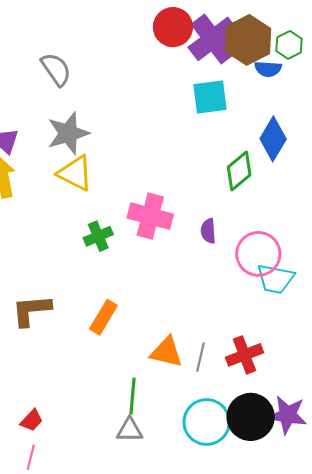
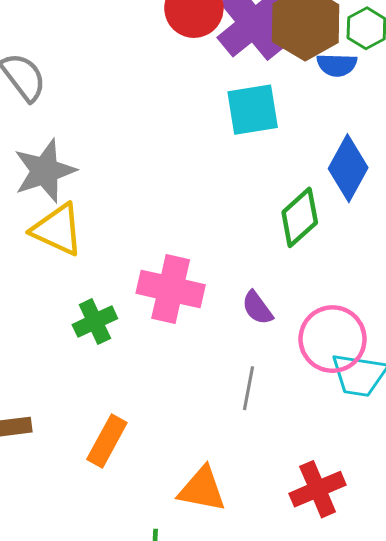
purple semicircle: (208, 231) -> (257, 308), turned -30
gray line: (200, 357) -> (249, 388), moved

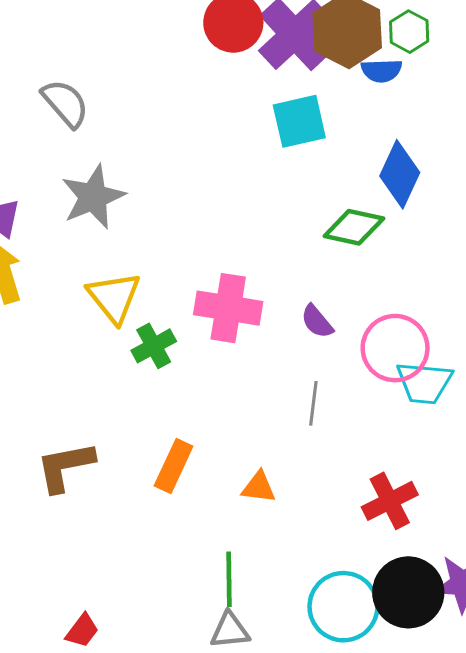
green diamond: (300, 217) -> (354, 227), turned 58
yellow triangle: (57, 230) -> (114, 297), moved, turned 30
orange triangle: (202, 489) -> (259, 487), moved, size x0.7

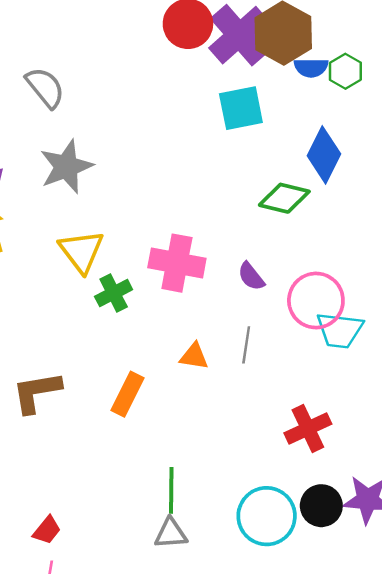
green hexagon: (409, 32) -> (345, 71), moved
orange triangle: (259, 487) -> (194, 356), moved
black circle: (408, 592) -> (321, 506), size x0.7

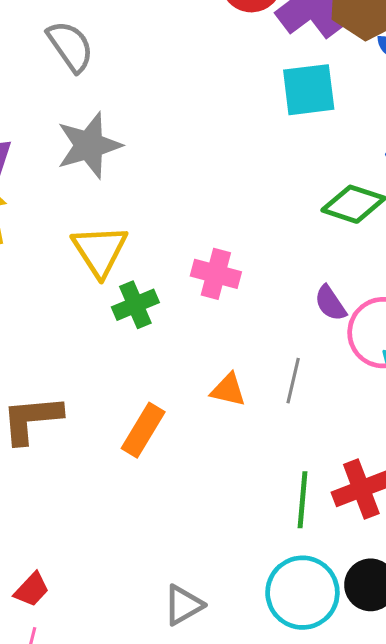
pink cross: (177, 263) -> (216, 274), size x0.7
purple semicircle: (251, 276) -> (330, 303), moved
green line: (171, 490) -> (302, 500), moved
gray triangle: (171, 533) -> (183, 605), turned -30

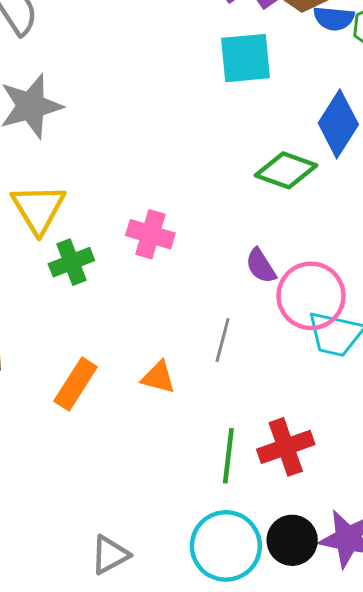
orange triangle: (228, 390) -> (158, 377), moved

